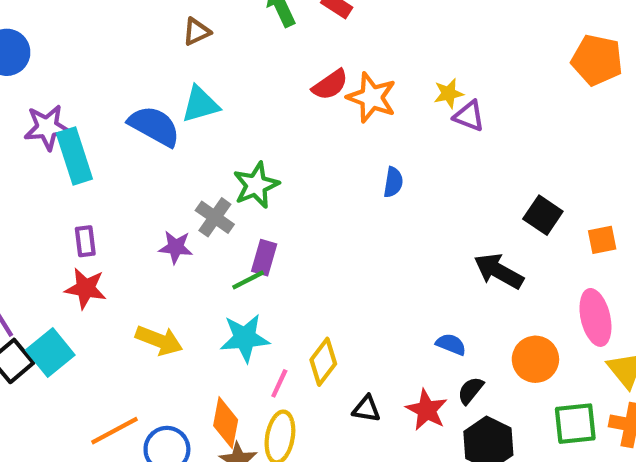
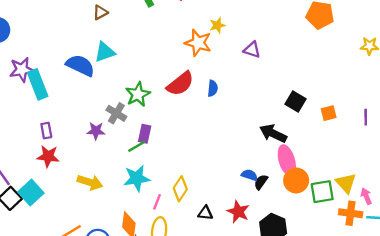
red semicircle: (330, 85) -> (180, 84), moved, size x1.4
yellow star: (449, 93) -> (217, 25), moved
pink ellipse: (595, 317) -> (287, 160), moved
black semicircle: (471, 391) -> (261, 182), moved
green square: (575, 424) -> (322, 192), moved

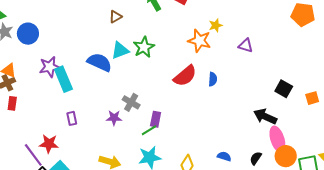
green star: (138, 94) -> (144, 47), moved
red star: (48, 156) -> (49, 144), moved
blue semicircle: (250, 175) -> (224, 156), moved

